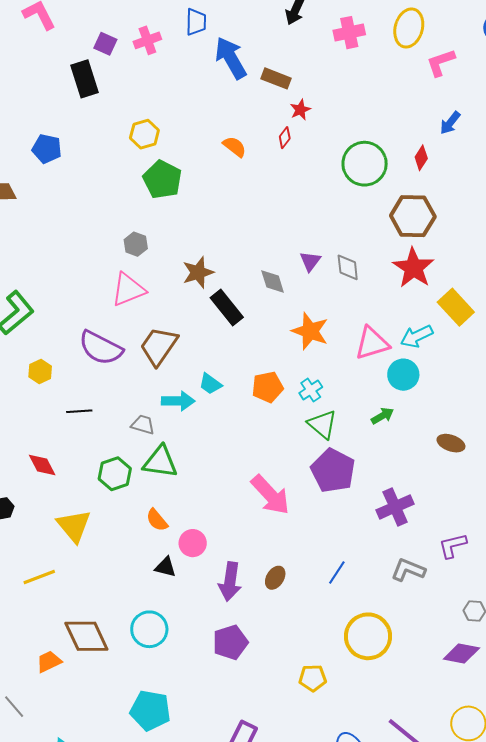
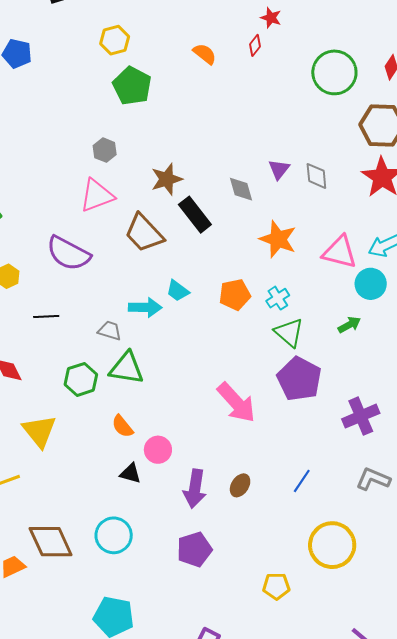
red star: (300, 110) -> (271, 18), turned -30
pink triangle: (372, 343) -> (340, 252), turned 30
brown trapezoid: (159, 346) -> (144, 233), moved, turned -78

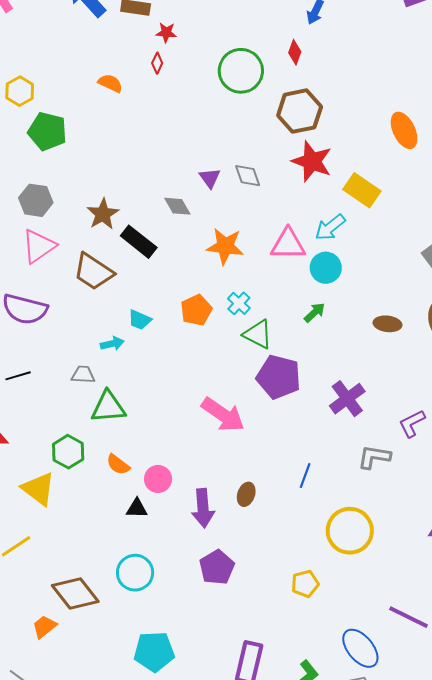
gray hexagon: (105, 150) -> (36, 200), size x1.4
cyan arrow: (145, 307) -> (112, 344), size x0.7
green hexagon: (81, 379) -> (68, 452), moved

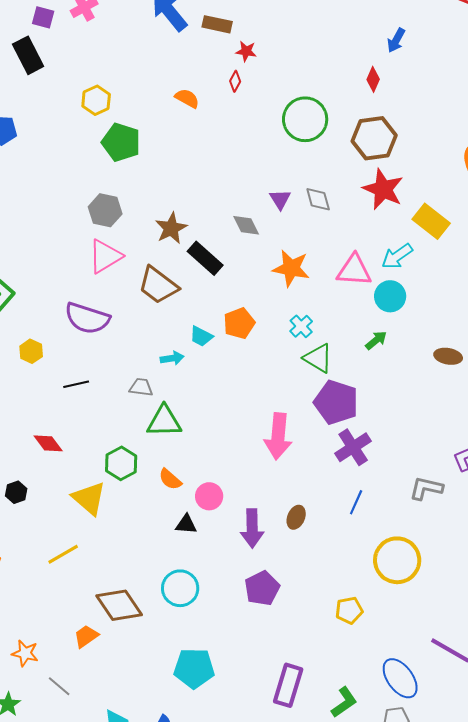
green circle: (241, 71) -> (305, 119), moved
orange pentagon: (196, 310) -> (239, 323), moved
purple cross: (347, 399) -> (353, 447), moved
pink arrow: (223, 415) -> (278, 436), turned 57

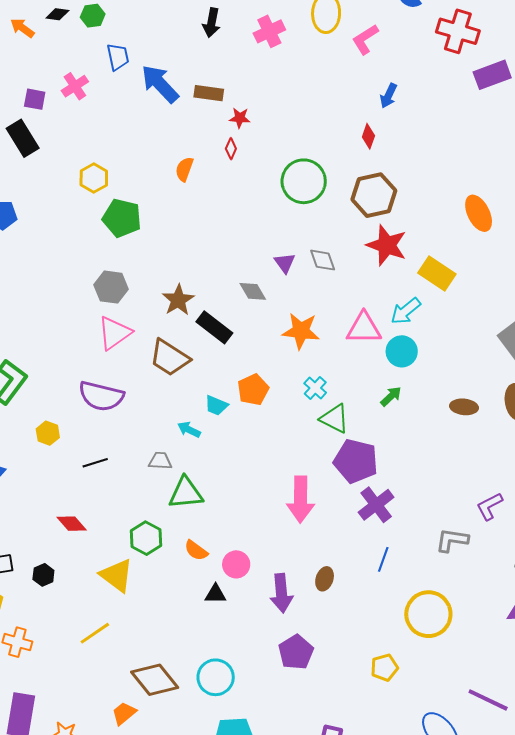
orange semicircle: (187, 98) -> (184, 169), turned -95
cyan arrow: (172, 358) -> (189, 430), turned -140
cyan circle: (180, 588) -> (216, 677), moved

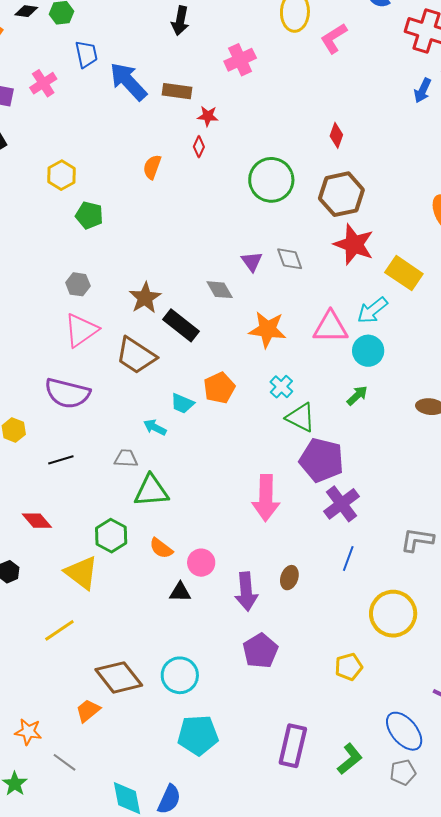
pink cross: (269, 31) -> (240, 60), moved
blue arrow: (388, 96) -> (423, 90), moved
green pentagon: (122, 218) -> (89, 215), size x0.7
gray hexagon: (111, 287) -> (78, 284), size x0.7

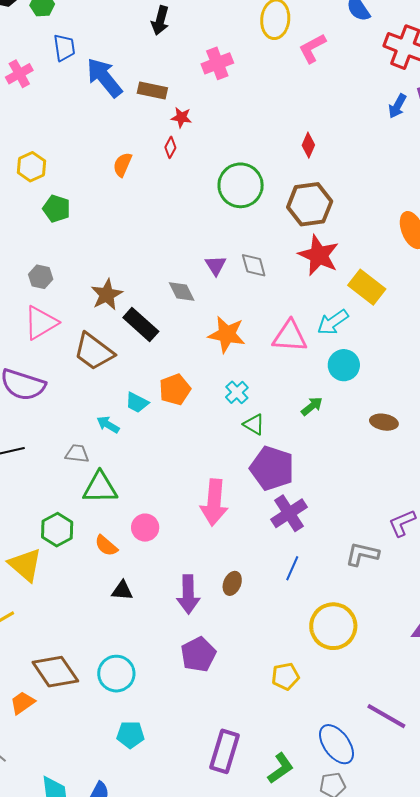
cyan circle: (368, 351) -> (344, 365), moved
green triangle: (301, 417) -> (254, 424), size x0.7
pink circle: (201, 563) -> (145, 528), moved
cyan pentagon: (198, 735) -> (130, 735), size x0.7

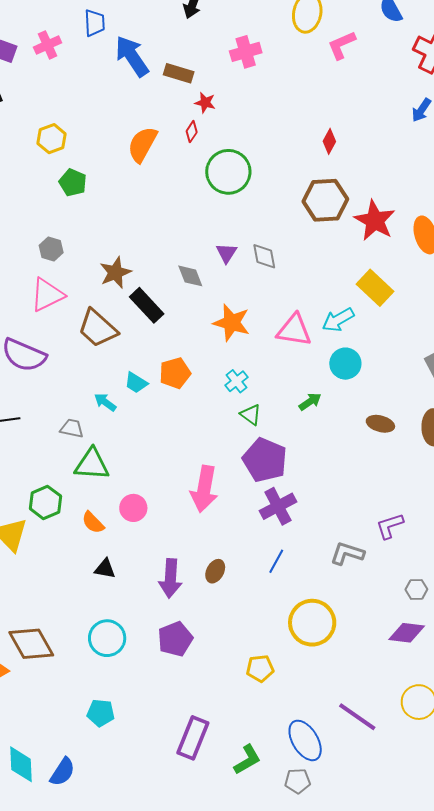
orange semicircle: (122, 165) -> (142, 144), size x1.5
green circle: (241, 185) -> (228, 172), moved
red star: (319, 255) -> (375, 221), moved
cyan circle: (116, 674) -> (107, 638), moved

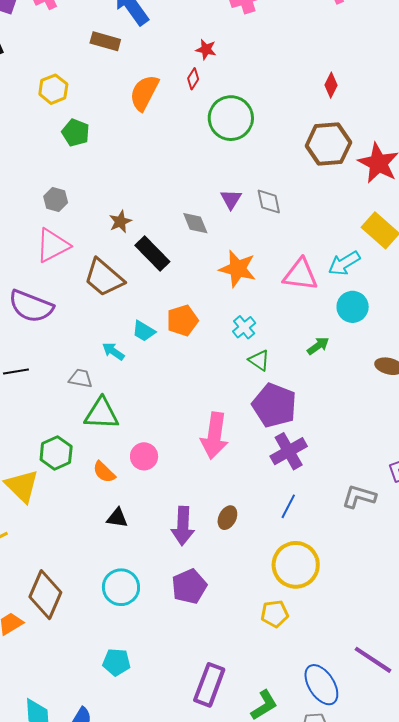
brown rectangle: (179, 73) -> (105, 41), moved
brown star: (115, 273) -> (120, 222), size x0.7
yellow circle: (312, 623) -> (296, 565), moved
brown diamond: (31, 644) -> (45, 595), turned 54

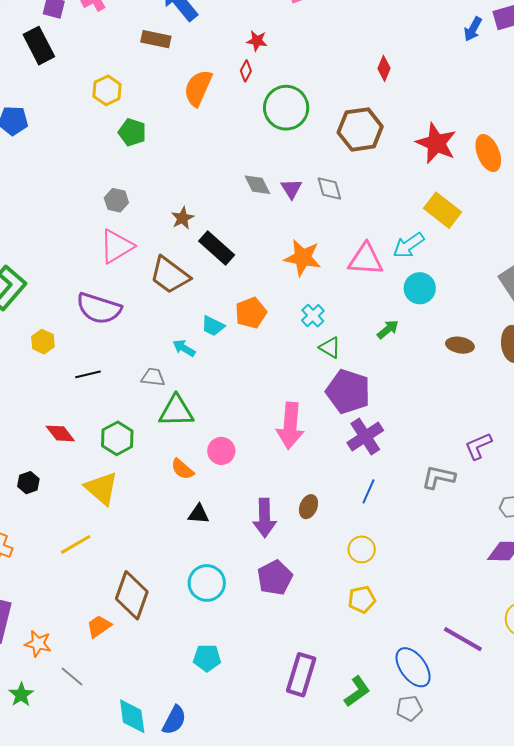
brown hexagon: (328, 144) -> (360, 129), moved
gray diamond: (195, 223) -> (257, 185), moved
green hexagon: (56, 453) -> (117, 438), moved
yellow circle: (296, 565) -> (362, 549), moved, size x0.6

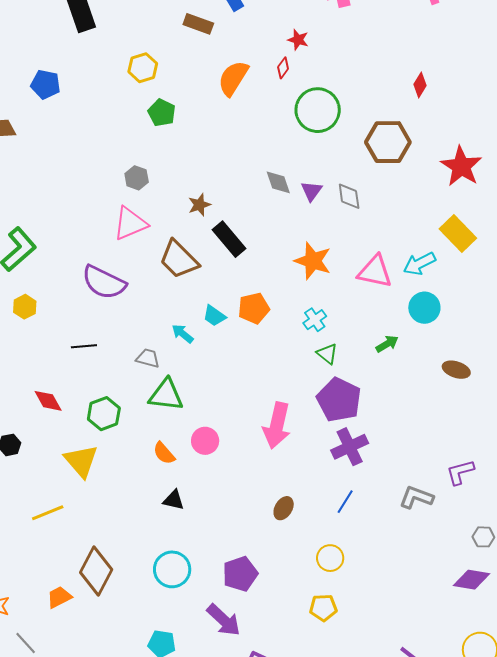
yellow hexagon: (43, 342) -> (25, 307), moved
purple arrow: (265, 518) -> (224, 620), moved, turned -54

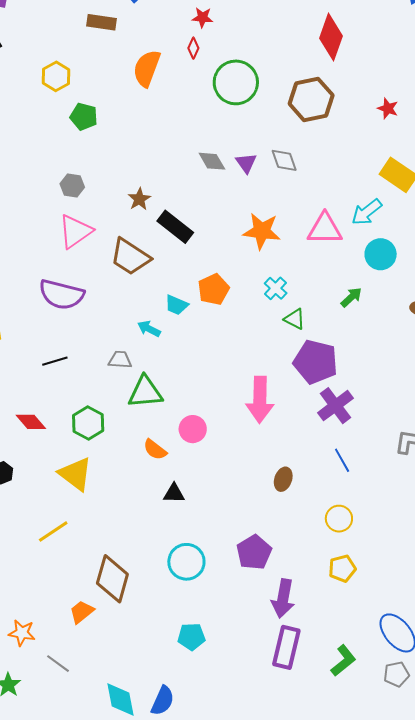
red diamond: (420, 85) -> (331, 37), size x1.8
red star: (461, 166) -> (388, 108), size x0.5
blue line: (345, 502) -> (342, 460), turned -50
purple arrow: (224, 620) -> (283, 598), moved, turned 69

